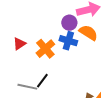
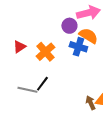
blue cross: (68, 41) -> (78, 47), moved

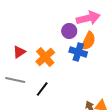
orange semicircle: (88, 36) -> (88, 41), turned 84
gray line: (27, 90) -> (15, 80), moved

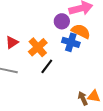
orange semicircle: (88, 41) -> (81, 31), turned -90
black line: (42, 89) -> (47, 66), moved

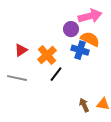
brown arrow: (83, 98) -> (84, 105), moved

